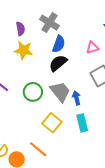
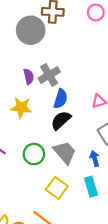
gray cross: (49, 23) -> (49, 75), turned 30
purple semicircle: (20, 29) -> (29, 77), moved
blue arrow: (77, 98) -> (95, 159), moved

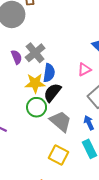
yellow star: (21, 108) -> (35, 83), moved
green circle: (34, 154) -> (37, 107), moved

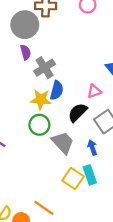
purple semicircle: (17, 57) -> (26, 52), moved
black semicircle: (52, 93) -> (78, 112), moved
yellow square: (58, 155) -> (73, 178), moved

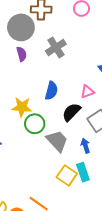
gray cross: (45, 68) -> (56, 47), moved
yellow star: (41, 99) -> (22, 107), moved

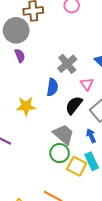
gray cross: (56, 47) -> (67, 64), moved
pink triangle: (87, 92) -> (87, 84), turned -40
green circle: (35, 124) -> (60, 153), moved

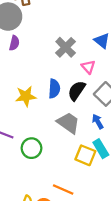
purple semicircle: (20, 56) -> (14, 43), turned 40
blue semicircle: (52, 87) -> (54, 89), moved
green circle: (60, 153) -> (31, 148), moved

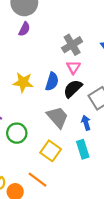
pink triangle: (88, 67) -> (73, 67), moved
yellow square: (85, 155) -> (51, 151), moved

